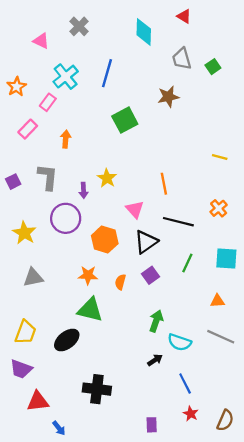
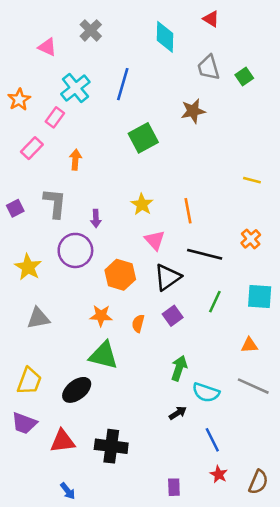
yellow star: (107, 178) -> (142, 204), moved
red triangle: (38, 401) -> (63, 441), moved

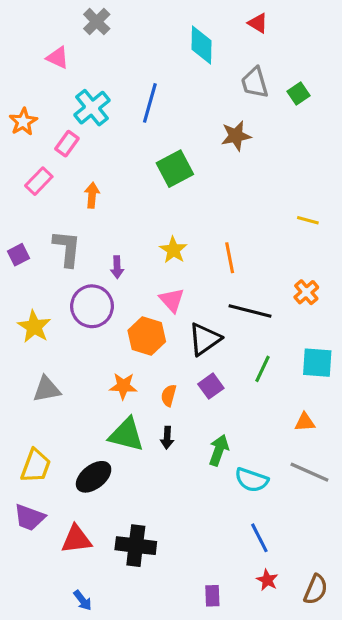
gray cross: (91, 30) -> (97, 22), moved
pink triangle: (155, 240) -> (172, 300), moved
black arrow: (178, 413) -> (167, 438), moved, turned 126

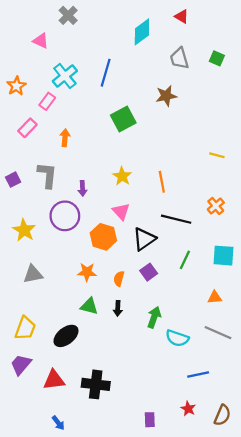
cyan diamond: (202, 45) -> (142, 32), turned 52
green square: (298, 94) -> (217, 58), moved, turned -32
green triangle: (126, 435) -> (89, 306), size x0.7
purple trapezoid: (29, 517) -> (21, 365), turned 110
blue line: (259, 538) -> (198, 374), moved, turned -75

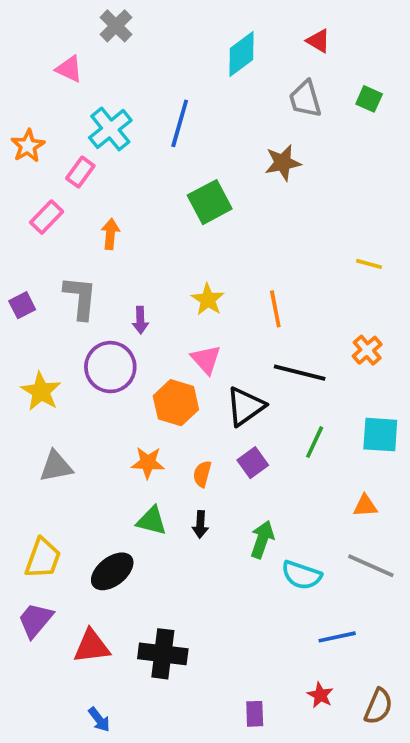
red triangle: (182, 17) -> (318, 41), moved

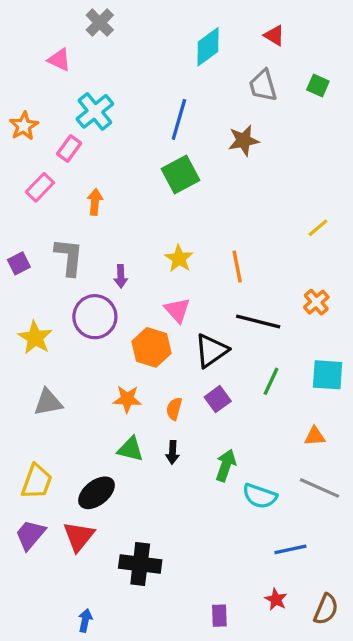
blue line: (180, 123) -> (179, 119), moved
yellow line: (369, 264) -> (318, 228), turned -55
red triangle: (92, 646) -> (79, 536), moved, turned -44
blue arrow: (99, 719) -> (85, 620), turned -130

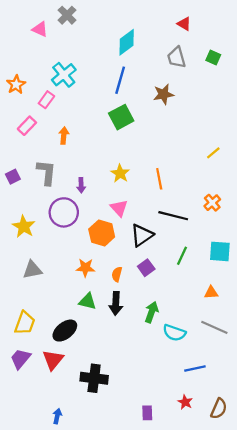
cyan diamond: (208, 47) -> (127, 42), moved
pink triangle: (59, 60) -> (40, 29), moved
black arrow: (172, 452) -> (116, 303), size x1.5

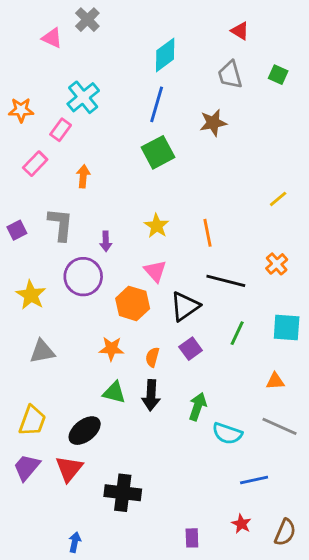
orange star: (16, 85) -> (21, 110), turned 30

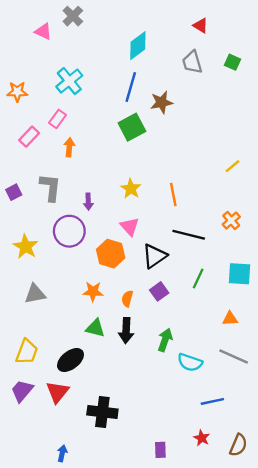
brown star: (213, 123) -> (162, 102), moved
pink rectangle: (61, 130) -> (57, 119), moved

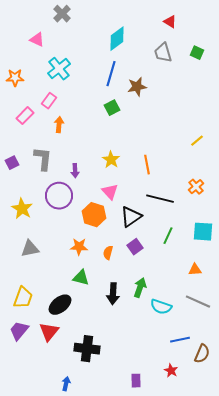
pink triangle: (43, 31) -> (37, 40), moved
green square: (132, 127) -> (112, 108), size x0.7
black arrow: (126, 330) -> (113, 294), moved
brown semicircle: (238, 445) -> (202, 354), moved
blue arrow: (62, 453) -> (66, 384), moved

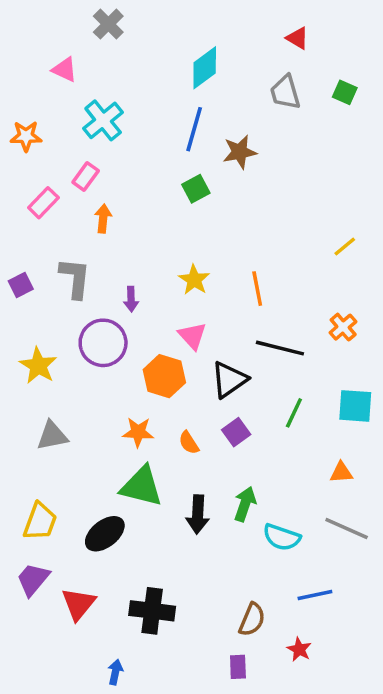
orange semicircle: (108, 253) -> (189, 443), turned -48
green triangle: (81, 278) -> (142, 486), size x1.5
red triangle: (49, 332) -> (79, 604), moved
brown semicircle: (202, 354) -> (252, 620), moved

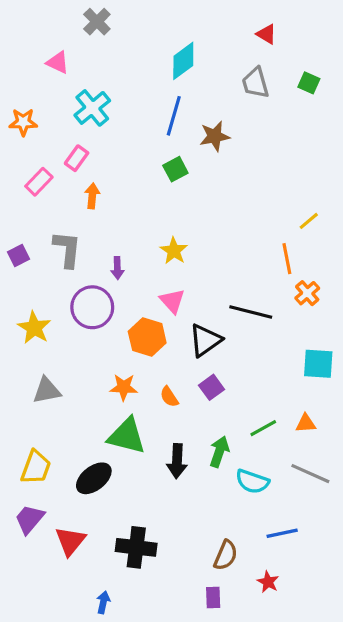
orange line: (257, 289) -> (287, 259), moved
green line: (294, 413) -> (263, 428), moved, turned 36

